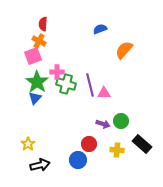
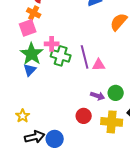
yellow cross: (117, 150) -> (112, 122), size x1.5
blue circle: (78, 160) -> (55, 139), moved

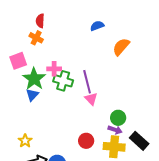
pink square: (28, 28) -> (18, 61), moved
pink triangle: (99, 65) -> (91, 99), moved, turned 48
purple arrow: (98, 96) -> (115, 130), moved

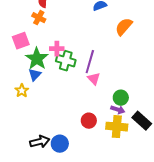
purple line: (87, 82) -> (90, 62), turned 30
yellow star: (25, 141) -> (22, 91), moved

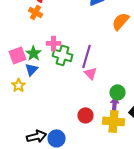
pink square: (21, 41) -> (18, 55), moved
green star: (37, 59) -> (34, 53), size x0.7
purple arrow: (118, 110) -> (114, 104), turned -104

